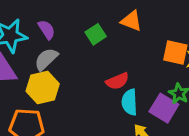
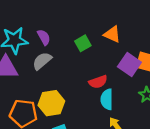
yellow hexagon: (43, 87) -> (51, 103), moved
purple square: (164, 108) -> (129, 64), moved

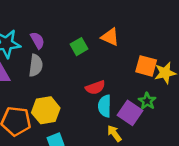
gray semicircle: (42, 61) -> (36, 65), turned 138
purple square: (129, 64) -> (130, 113), moved

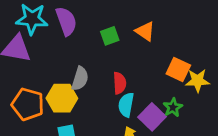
purple semicircle: (37, 40) -> (66, 21), size x1.5
gray semicircle: (36, 65) -> (80, 79), moved
red semicircle: (95, 88) -> (120, 83), turned -84

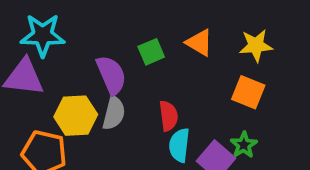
purple semicircle: (66, 21) -> (111, 75), moved
yellow star: (198, 81) -> (256, 45), moved
yellow hexagon: (62, 98) -> (76, 116), moved

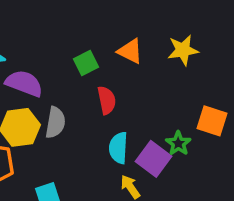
purple semicircle: (111, 75) -> (24, 83), moved, turned -42
orange square: (248, 92) -> (212, 121), moved
red semicircle: (169, 116) -> (107, 100), moved

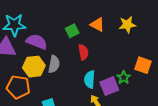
purple square: (153, 159) -> (109, 86), turned 30

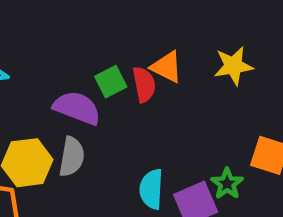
purple semicircle: (37, 42) -> (77, 108), moved
red semicircle: (83, 52) -> (144, 84), moved

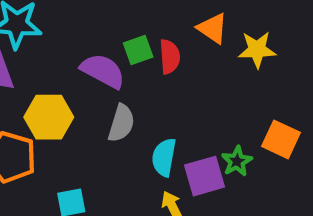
orange triangle: (167, 67) -> (213, 28), moved
gray semicircle: (72, 157) -> (121, 123), moved

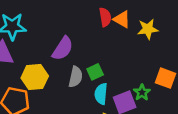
green square: (138, 50) -> (95, 72), moved
red semicircle: (170, 57) -> (105, 17), moved
purple semicircle: (103, 71) -> (63, 48), turned 100

